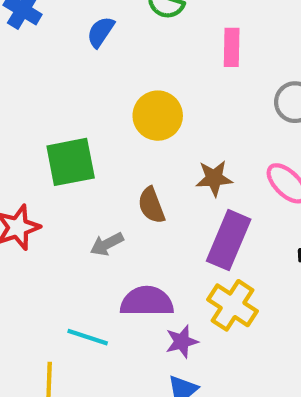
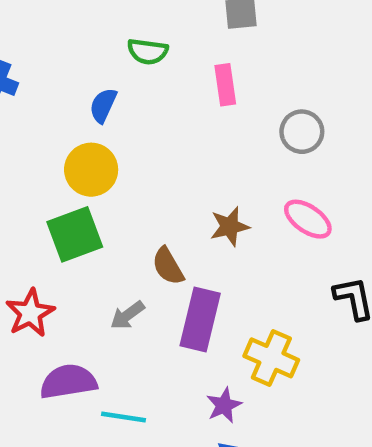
blue semicircle: (101, 32) -> (103, 105), moved
yellow circle: (158, 116) -> (91, 170), moved
purple rectangle: (229, 240) -> (200, 320), moved
purple semicircle: (147, 301) -> (68, 382), moved

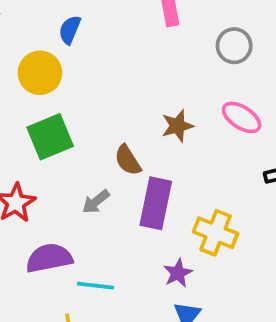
yellow circle: (91, 170) -> (40, 73), moved

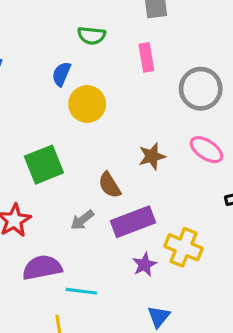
gray circle: (234, 46) -> (201, 89), size x1.4
yellow circle: (40, 73) -> (87, 104), moved
purple rectangle: (156, 203) -> (133, 222), turned 57
purple star: (178, 273) -> (145, 265), moved

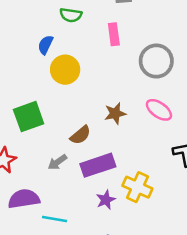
brown semicircle: (110, 185) -> (80, 135), turned -100

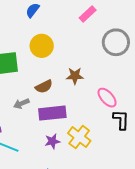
pink rectangle: (114, 34) -> (88, 14), turned 42
yellow circle: (65, 70) -> (42, 46), moved
pink ellipse: (159, 110) -> (107, 98), moved

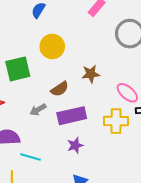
yellow cross: (79, 137) -> (116, 121), moved, turned -30

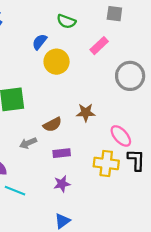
yellow circle: (52, 46) -> (57, 62), moved
purple rectangle: (72, 116) -> (62, 153), size x0.6

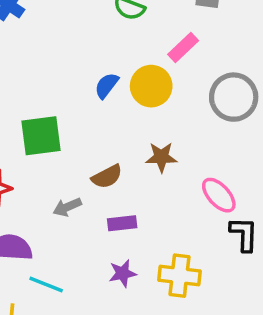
blue semicircle: (39, 42) -> (107, 85), moved
yellow circle: (57, 62) -> (151, 86), moved
yellow cross: (106, 164) -> (179, 276), moved

